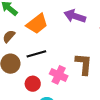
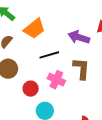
purple arrow: (75, 16) -> (79, 37), moved
black line: (36, 54) -> (49, 55), moved

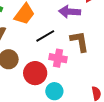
red circle: (31, 89) -> (35, 73), size x1.5

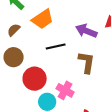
pink cross: (58, 58) -> (65, 90), moved

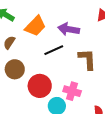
purple arrow: (86, 31) -> (69, 29), moved

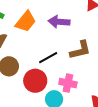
black line: (54, 50) -> (48, 58), moved
brown L-shape: (87, 59) -> (80, 50), turned 85

